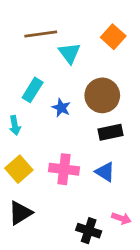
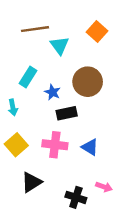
black rectangle: (110, 132) -> (67, 113), moved
black triangle: (20, 213) -> (31, 182), moved

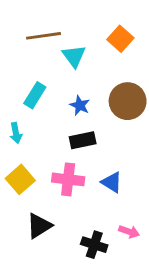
brown circle: (88, 82) -> (128, 101), moved
blue star: (53, 92) -> (80, 105), moved

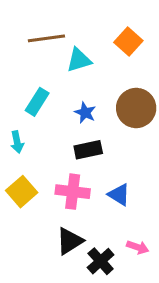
cyan triangle: (74, 56) -> (79, 60), turned 50
black triangle: (39, 226) -> (70, 241), moved
black cross: (94, 245) -> (101, 261), turned 30

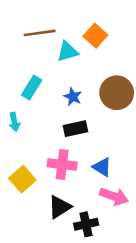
orange square: (128, 41) -> (95, 36), moved
yellow square: (22, 192) -> (22, 179), moved
pink arrow: (138, 247) -> (114, 196), moved, size x1.5
black cross: (101, 261) -> (86, 224), turned 30

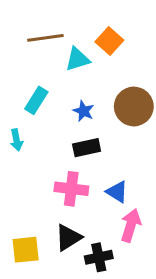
yellow square: (22, 179) -> (26, 250), moved, turned 35
pink arrow: (114, 196) -> (131, 225), turned -92

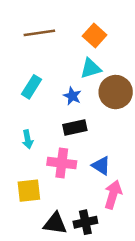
cyan triangle: (77, 59) -> (91, 68), moved
cyan arrow: (16, 140) -> (28, 139), moved
black triangle: (68, 238) -> (55, 223), moved, turned 40
yellow square: (26, 250) -> (29, 191), moved

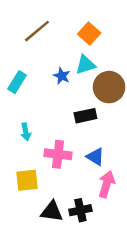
brown line: (39, 33) -> (37, 31), turned -32
cyan rectangle: (31, 87) -> (17, 82), moved
blue star: (72, 96) -> (62, 76), moved
black rectangle: (75, 128) -> (85, 116), moved

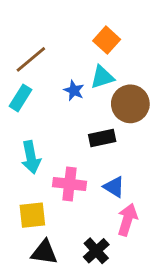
brown line: (37, 31) -> (31, 59), moved
cyan arrow: (26, 132) -> (31, 157), size x1.5
black cross: (80, 210) -> (96, 251), turned -30
black triangle: (52, 211) -> (44, 252), moved

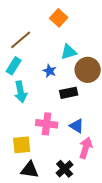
orange square: (107, 40) -> (59, 18), moved
blue star: (74, 91) -> (50, 71), moved
cyan arrow: (31, 157) -> (21, 92), moved

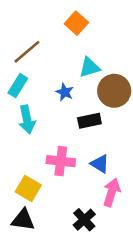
yellow square: (22, 145) -> (28, 188), turned 36
black triangle: (30, 170) -> (23, 220), moved

